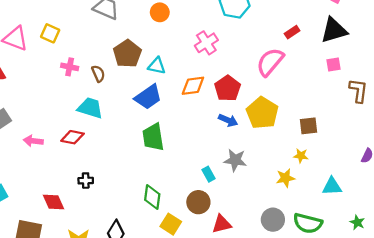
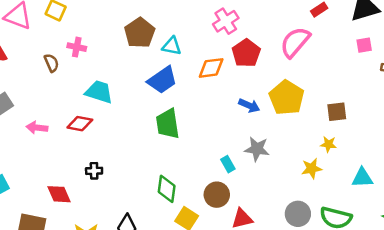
brown semicircle: (98, 74) -> (51, 63), moved
red pentagon: (228, 88) -> (246, 53), moved

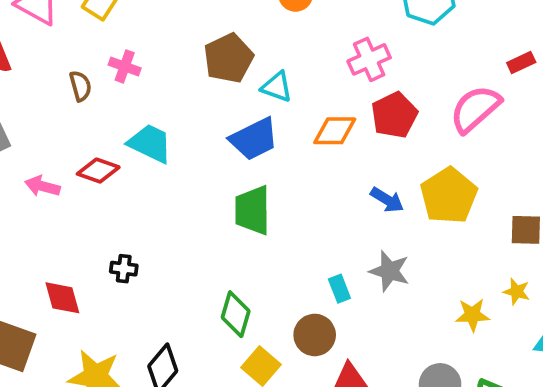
red diamond: (80, 124) -> (98, 171), moved
yellow star: (328, 144) -> (517, 292), moved

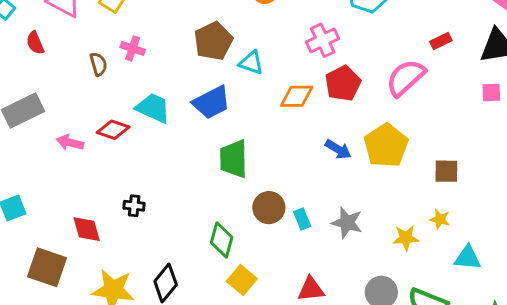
blue trapezoid: (254, 139) -> (211, 102), moved
gray star: (389, 271) -> (347, 223), moved
brown circle: (315, 335) -> (269, 208), moved

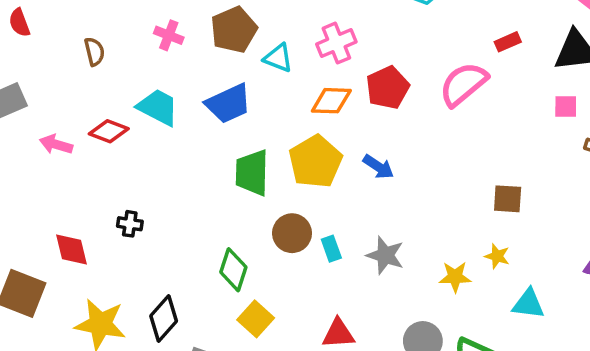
pink cross: (323, 40) -> (336, 43), moved
pink cross: (133, 48) -> (169, 35), moved
yellow pentagon: (386, 145) -> (315, 162), moved

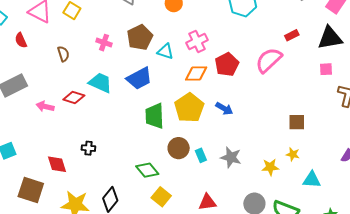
green diamond: (233, 270) -> (147, 170), turned -55

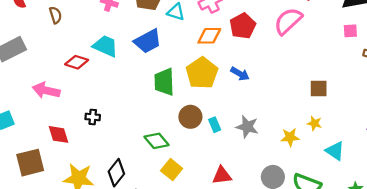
brown semicircle: (63, 54) -> (55, 15), moved
pink arrow: (45, 107) -> (46, 90), moved, size x1.4
cyan triangle: (312, 180) -> (335, 151), turned 30
brown square: (31, 190) -> (30, 163), turned -32

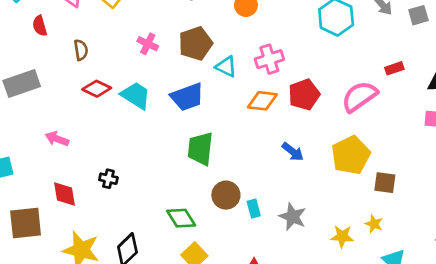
red diamond: (77, 62) -> (97, 89), moved
yellow pentagon: (202, 73) -> (351, 155), moved
pink arrow: (46, 90) -> (57, 139), size x0.7

